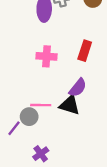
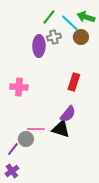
pink cross: (46, 56) -> (19, 87), moved
purple cross: (41, 154) -> (12, 171), moved

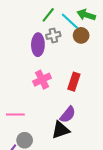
pink cross: (19, 87) -> (42, 80), moved, turned -30
pink line: (36, 129) -> (15, 115), moved
black triangle: (61, 129) -> (61, 130), turned -36

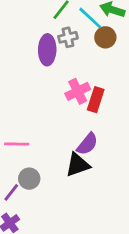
pink cross: (42, 80) -> (78, 91), moved

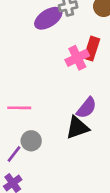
purple ellipse: (47, 50) -> (48, 18), turned 56
red rectangle: (96, 100) -> (92, 49), moved

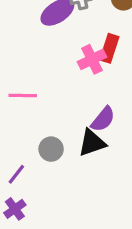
pink line: (19, 108) -> (23, 96), moved
gray circle: (31, 141) -> (51, 149), moved

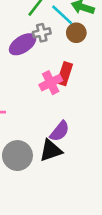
gray circle: (51, 149) -> (17, 156), size x1.5

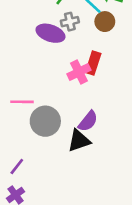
purple ellipse: (23, 44) -> (50, 33), turned 52
gray circle: (17, 156) -> (45, 121), moved

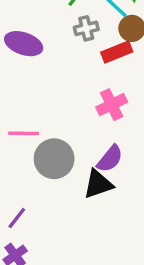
purple ellipse: (50, 33) -> (24, 44), moved
red rectangle: (93, 63) -> (117, 52), moved, turned 50
pink cross: (79, 72) -> (112, 105), moved

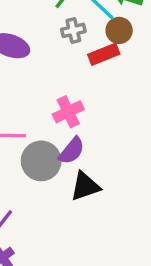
pink cross: (112, 105) -> (68, 112), moved
purple semicircle: (110, 159) -> (72, 151), moved

